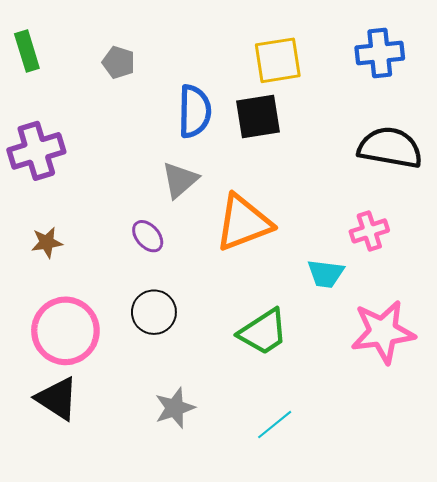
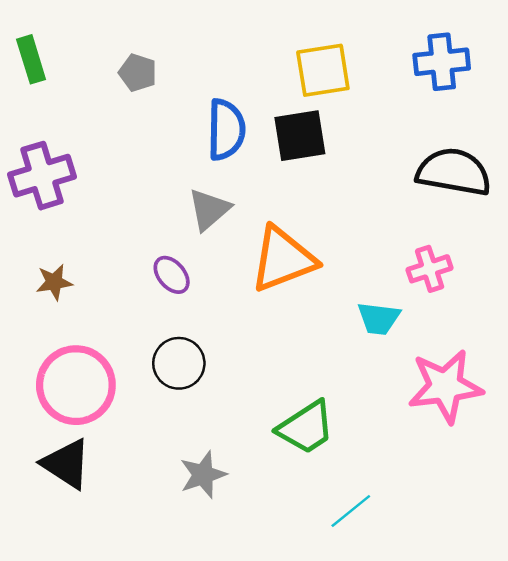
green trapezoid: (263, 332) -> (306, 427), moved
cyan line: (275, 425) -> (351, 511), moved

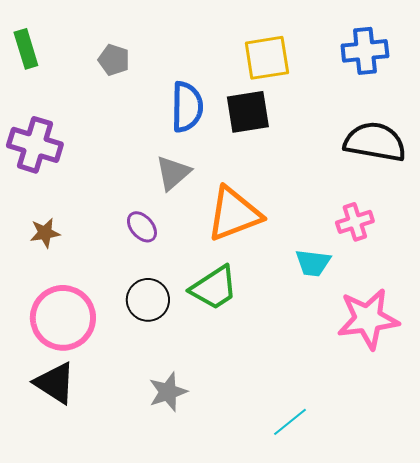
purple cross: (42, 176) -> (35, 145), turned 34
green trapezoid: (306, 427) -> (214, 288), moved

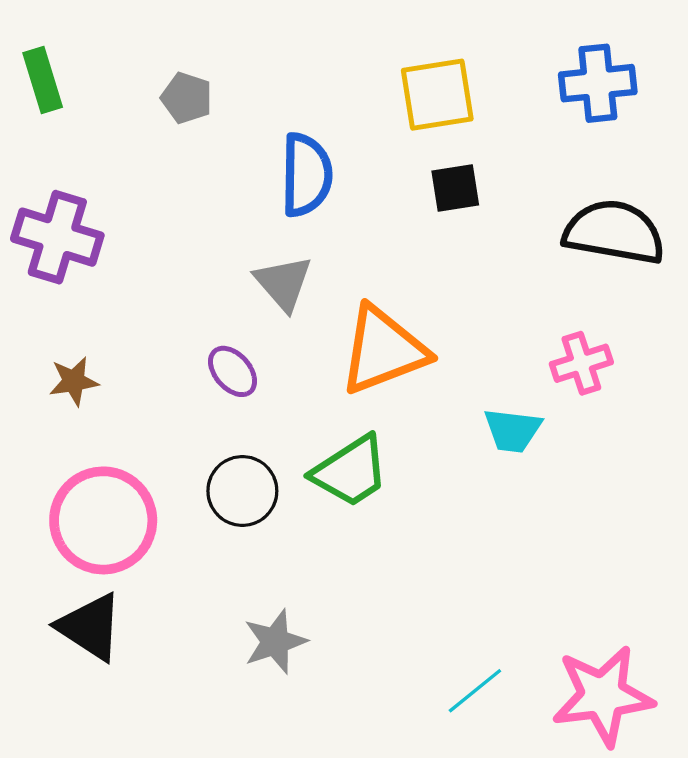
black square: (248, 112) -> (455, 188), moved, size x0.7
gray triangle: (173, 173) -> (283, 283), turned -30
pink star: (368, 319) -> (603, 696), moved

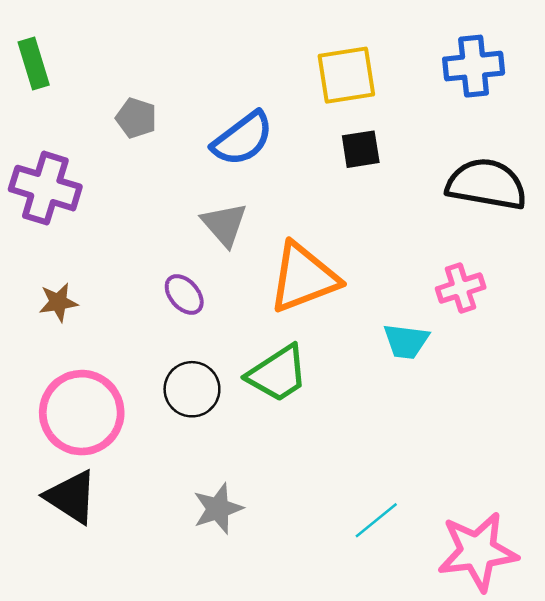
gray pentagon: (187, 98) -> (136, 118), moved
blue semicircle: (306, 175) -> (243, 139), turned 52
cyan line: (475, 691) -> (376, 520), moved

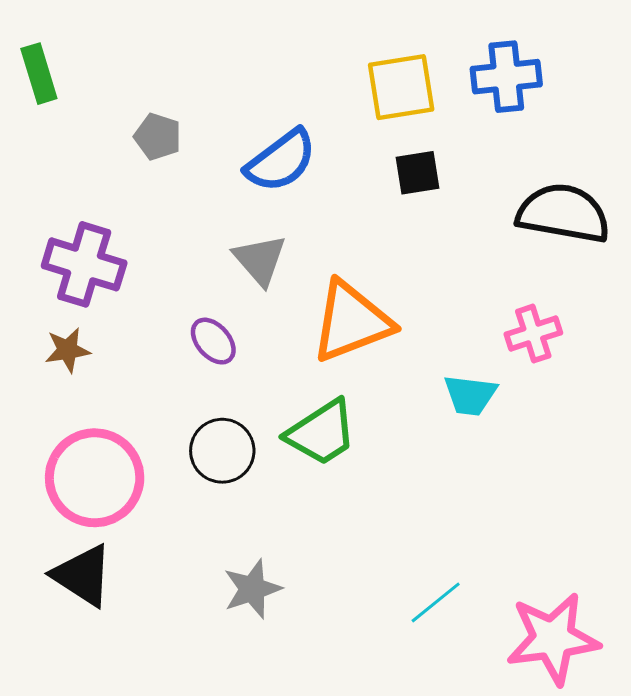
blue cross: (474, 66) -> (506, 77), moved
purple cross: (45, 188) -> (84, 264), moved

